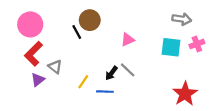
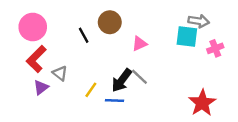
brown circle: (90, 20) -> (110, 22), moved
cyan square: (171, 47) -> (187, 36), moved
black arrow: (111, 73) -> (122, 80), size x1.5

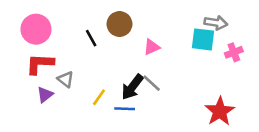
red L-shape: (36, 59) -> (40, 64), turned 48

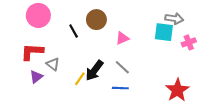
pink circle: (36, 29) -> (38, 15), moved
black arrow: (132, 87) -> (94, 70), moved
blue line: (125, 109) -> (120, 88), moved

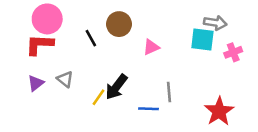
red L-shape: (32, 52) -> (39, 45), moved
gray line: (122, 67) -> (169, 92), moved, turned 42
purple triangle: (36, 77) -> (36, 83), moved

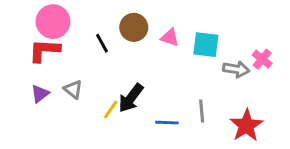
gray arrow: (215, 23) -> (236, 69), moved
cyan square: (202, 39) -> (206, 45), moved
pink triangle: (151, 47) -> (170, 37), moved, turned 42
pink cross: (233, 52) -> (262, 59), turned -30
gray line: (169, 92) -> (202, 111), moved

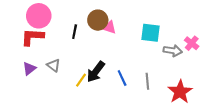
pink triangle: (170, 37) -> (109, 27), moved
black line: (102, 43) -> (75, 32), turned 40
blue line: (167, 123) -> (122, 78), moved, turned 63

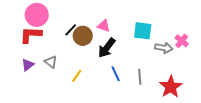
brown circle: (98, 20) -> (83, 36), moved
black line: (75, 32) -> (71, 30), turned 32
black arrow: (96, 72) -> (107, 48), moved

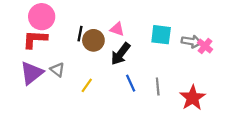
black line: (71, 30) -> (80, 34), turned -32
gray arrow: (164, 48) -> (191, 41), moved
purple triangle: (28, 65) -> (32, 73), size x1.6

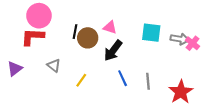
purple triangle: (32, 73) -> (15, 69), moved, size x0.7

